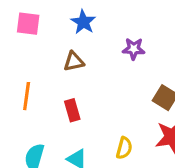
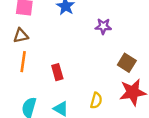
brown triangle: (74, 61) -> (21, 36), moved

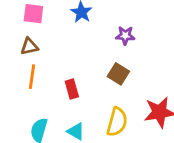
brown square: (127, 63) -> (118, 74), moved
yellow semicircle: (96, 100) -> (117, 122), size x1.5

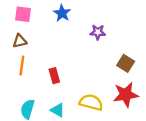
brown square: (118, 74) -> (126, 63), moved
yellow semicircle: (117, 122) -> (91, 102), turned -90

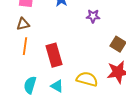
red rectangle: (54, 76) -> (54, 55), size x1.6

